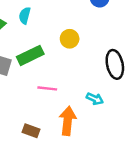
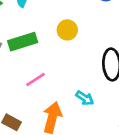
pink line: (47, 88) -> (36, 80), turned -48

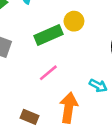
green rectangle: (23, 42) -> (48, 35), moved

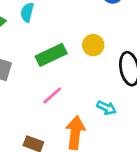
yellow circle: (74, 21) -> (93, 45), moved

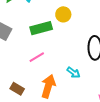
yellow circle: (93, 45) -> (63, 14), moved

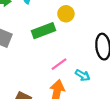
pink line: (37, 57) -> (59, 64), moved

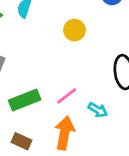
green rectangle: (43, 31) -> (25, 100), moved

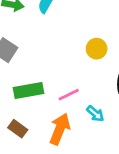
yellow circle: (74, 30) -> (97, 49), moved

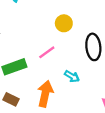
pink line: (69, 95) -> (47, 52), moved

